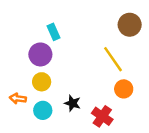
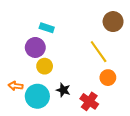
cyan rectangle: (53, 32) -> (47, 28), turned -48
yellow circle: (42, 82) -> (45, 66), moved
cyan circle: (43, 110) -> (37, 96), size x1.5

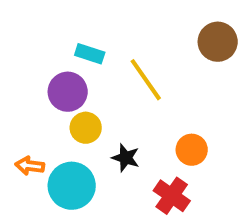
yellow line: (99, 52) -> (146, 80), moved
orange circle: (108, 78) -> (192, 150), moved
black star: (63, 90) -> (126, 158), moved

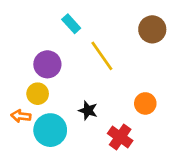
cyan rectangle: (90, 54) -> (71, 24), moved, turned 30
yellow circle: (86, 128) -> (38, 94), moved
orange circle: (192, 150) -> (145, 103), moved

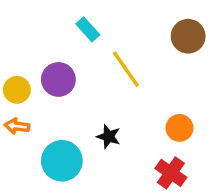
yellow circle: (38, 94) -> (17, 90), moved
orange arrow: (21, 116) -> (17, 126), moved
red cross: (120, 137) -> (171, 173), moved

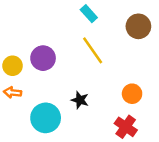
cyan rectangle: (88, 29) -> (89, 14), moved

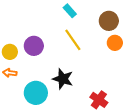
orange circle: (132, 94) -> (115, 43), moved
black star: (80, 100) -> (63, 79), size x1.5

